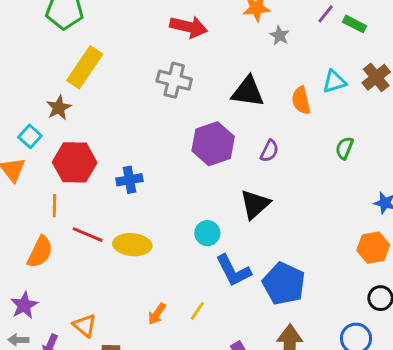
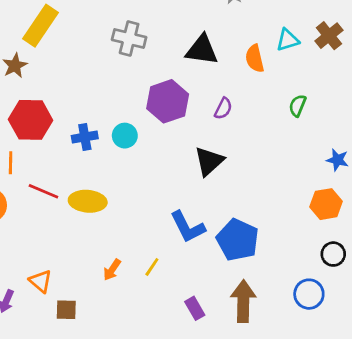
cyan circle: (207, 233) -> (125, 136), moved

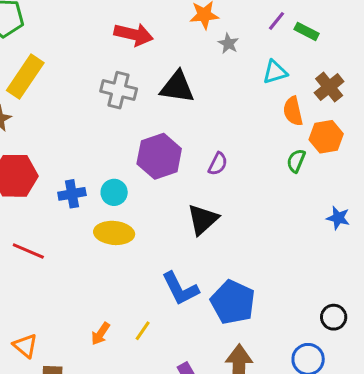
cyan triangle: (288, 40) -> (275, 72), moved
black triangle: (202, 50) -> (177, 87), moved
orange semicircle: (255, 58) -> (293, 111), moved
yellow ellipse: (88, 201) -> (114, 233), moved
orange hexagon: (326, 204) -> (326, 137), moved

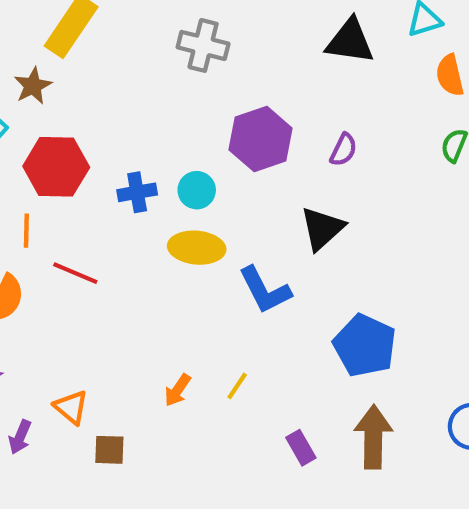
black triangle: (177, 87) -> (350, 41), moved
blue L-shape: (180, 289) -> (265, 290), moved

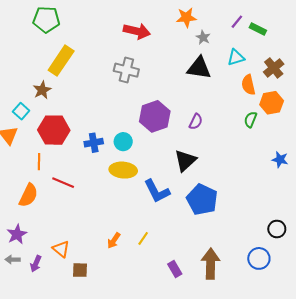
blue pentagon: (365, 345) -> (202, 200), moved

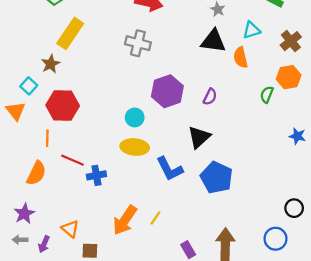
orange semicircle: (248, 85) -> (241, 57), moved
blue cross: (94, 143) -> (96, 175), moved
orange arrow: (114, 241) -> (125, 220), size x1.8

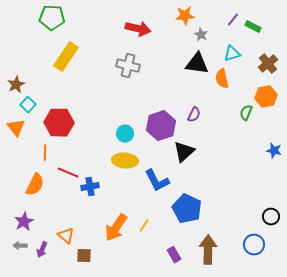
brown star: (51, 64) -> (16, 85), moved
purple hexagon: (167, 91) -> (161, 126), moved
blue pentagon: (217, 178) -> (187, 209), moved

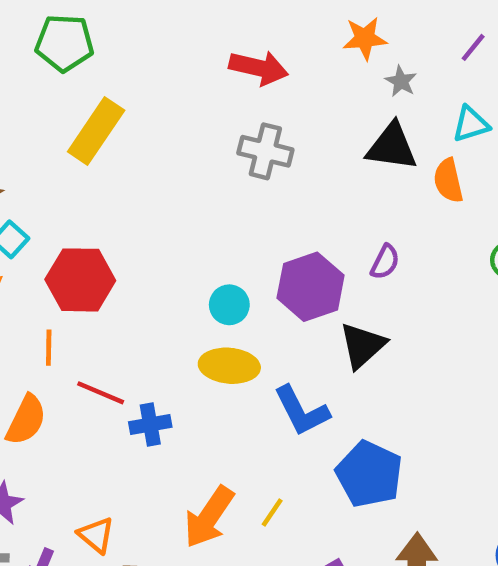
gray cross: (128, 66) -> (265, 151), moved

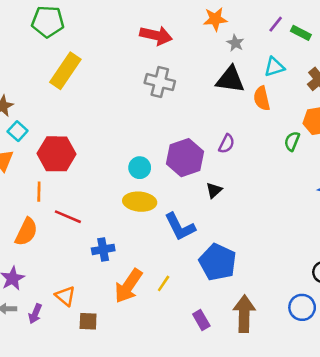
black triangle: (362, 345) -> (214, 190), size x0.6
blue cross: (150, 424) -> (103, 249), moved

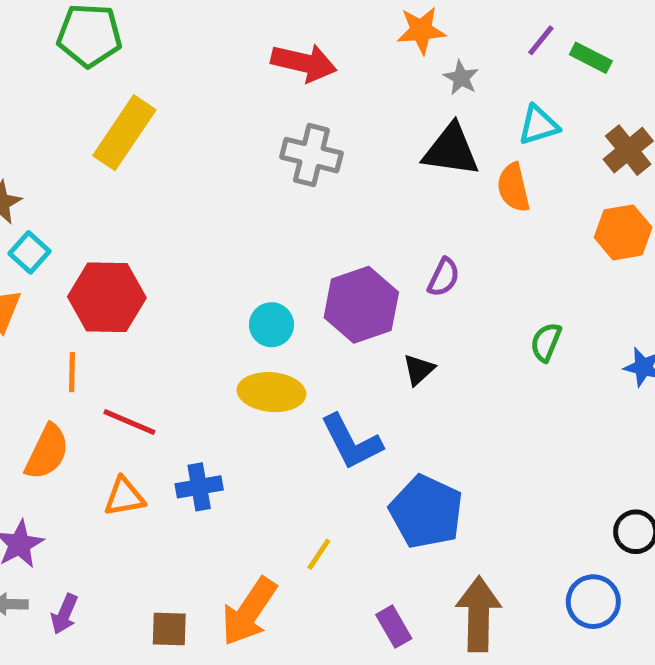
green semicircle: (292, 141) -> (546, 342), moved
orange arrow: (128, 286) -> (249, 612), moved
orange triangle: (65, 296) -> (124, 497), moved, turned -50

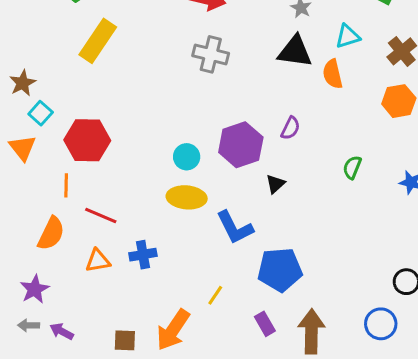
blue pentagon: (426, 512) -> (280, 270), turned -30
purple arrow: (64, 614) -> (62, 331), turned 95
purple rectangle: (394, 627) -> (265, 324), moved

